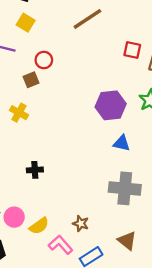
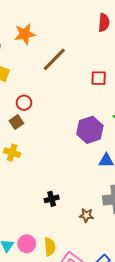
black cross: (35, 170) -> (52, 199), moved
brown star: (81, 224) -> (86, 215), moved
yellow semicircle: (39, 226) -> (50, 247), turned -48

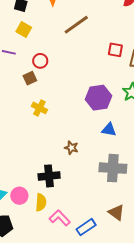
yellow cross: (12, 153) -> (39, 108), moved
black cross: (52, 199) -> (49, 176), moved, size x1.5
brown star: (86, 215) -> (71, 148), moved

